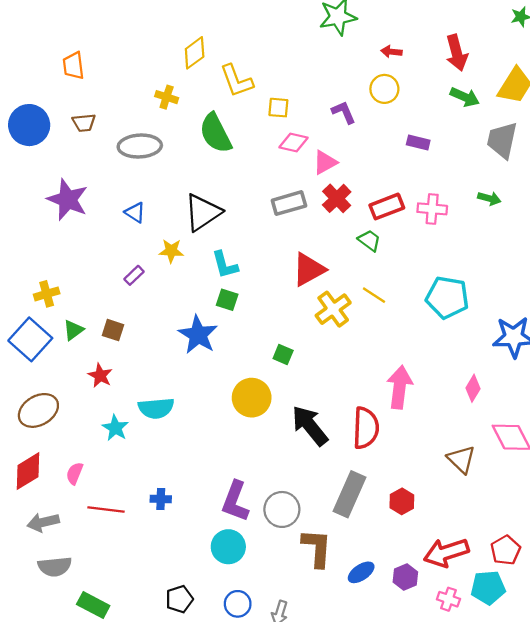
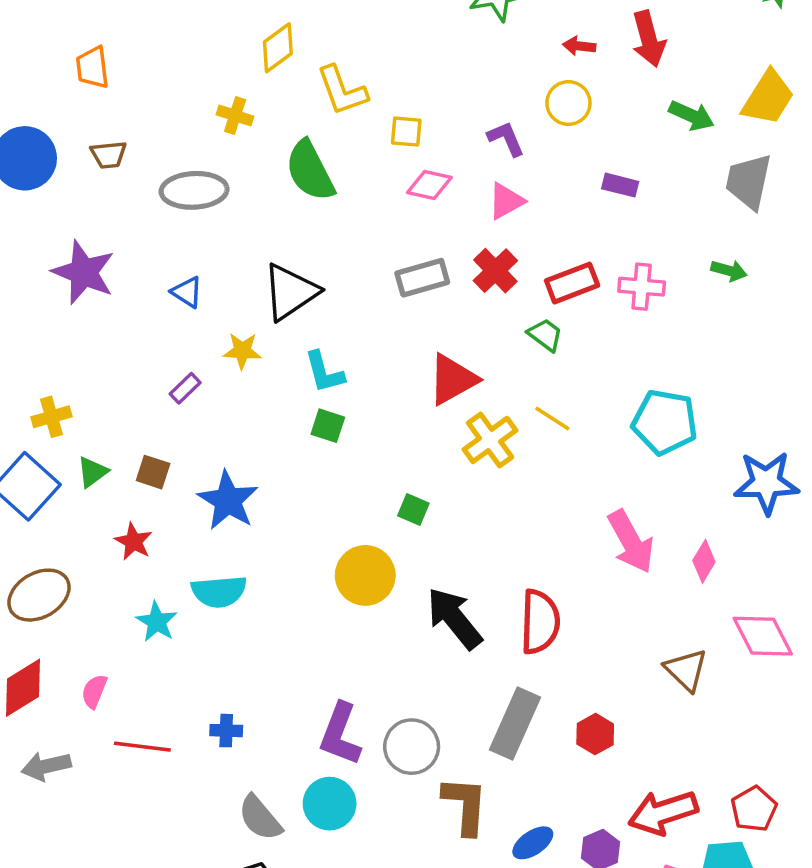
red arrow: (457, 53) -> (649, 39), moved
pink triangle: (325, 162) -> (506, 201), moved
blue star: (198, 335) -> (228, 501), moved
pink arrow: (400, 387) -> (631, 542), moved, turned 144
gray semicircle: (55, 567) -> (260, 818), moved, turned 56

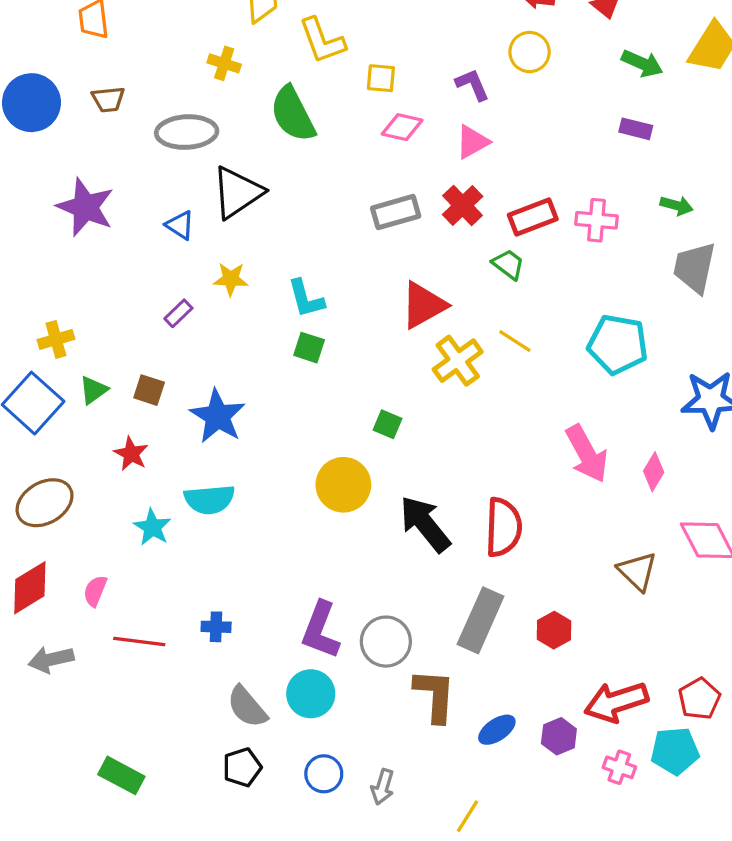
gray trapezoid: (749, 181) -> (694, 268), moved
purple rectangle: (620, 185) -> (636, 129), moved
black triangle: (290, 292) -> (237, 192), moved

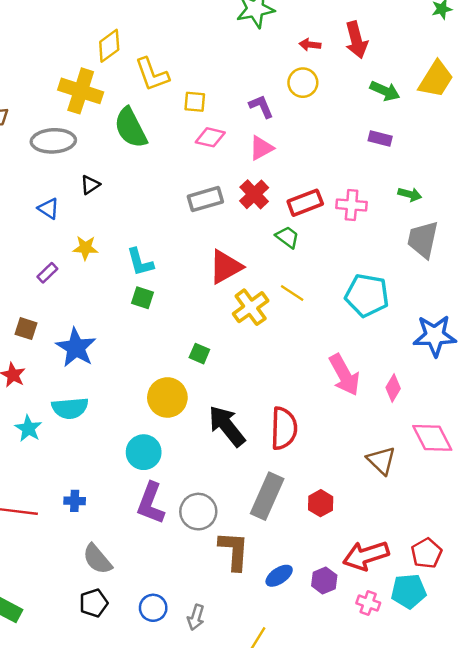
yellow cross: (224, 63) -> (81, 91), size x1.8
black triangle: (237, 192) -> (90, 185), size x0.5
cyan circle: (311, 694) -> (144, 452), moved

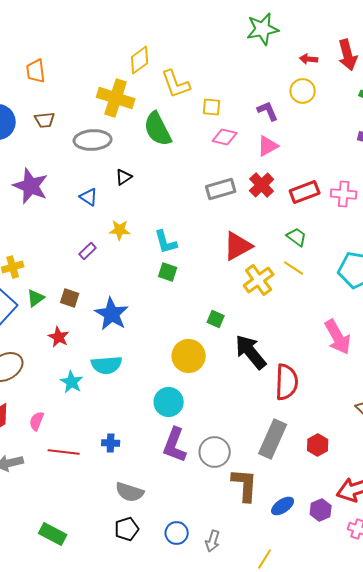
green trapezoid: (287, 237) -> (297, 237), moved
black arrow: (227, 426) -> (251, 352), moved
gray semicircle: (97, 559) -> (130, 492), turned -32

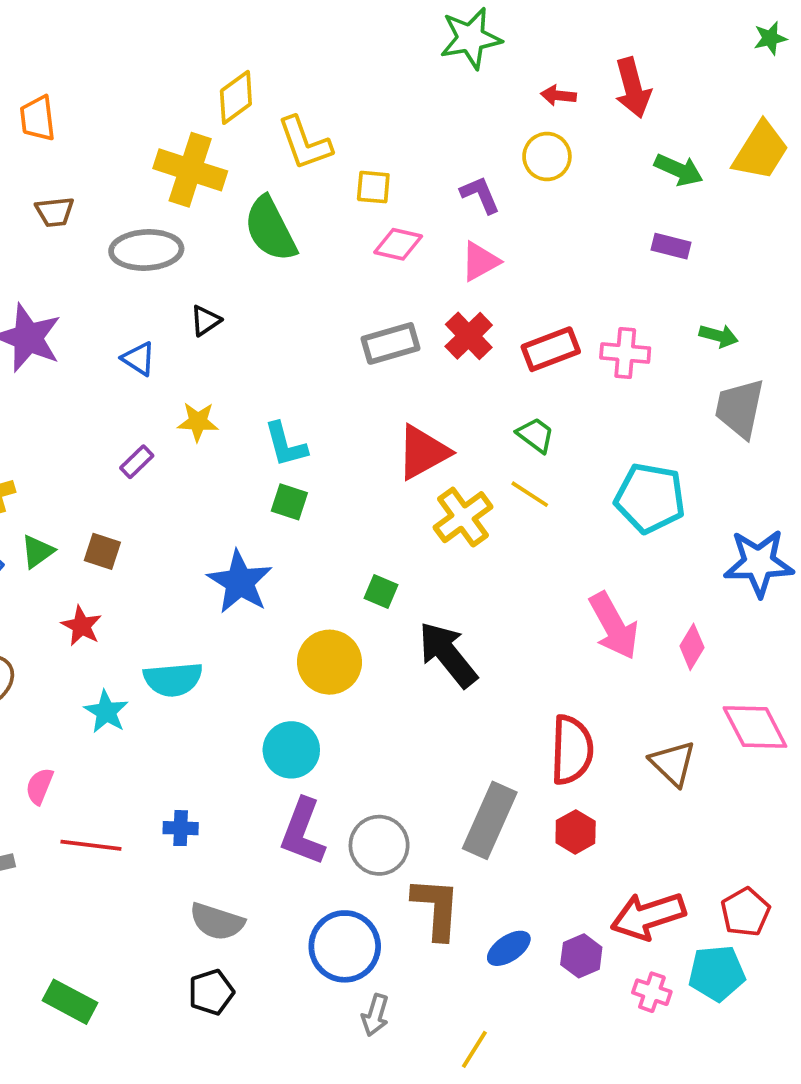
blue star: (112, 314) -> (240, 582), moved
red semicircle: (287, 382) -> (572, 750), moved
blue circle: (177, 533) -> (345, 946), moved, size x1.6

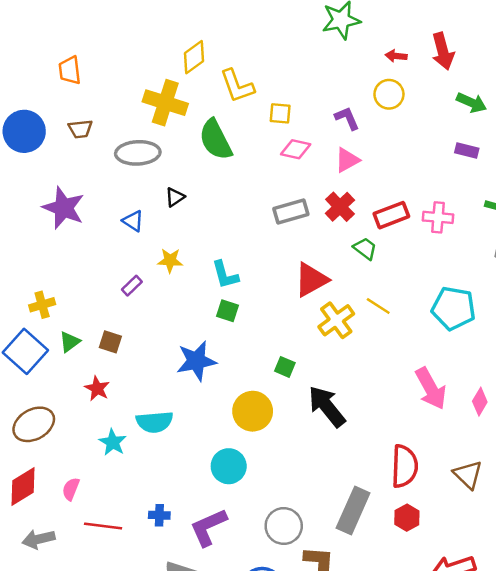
green trapezoid: (536, 435) -> (365, 249), moved
blue star: (240, 582) -> (196, 361), turned 30
purple L-shape: (303, 832) -> (208, 527), moved, turned 45

